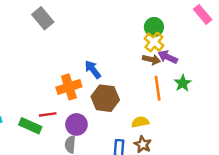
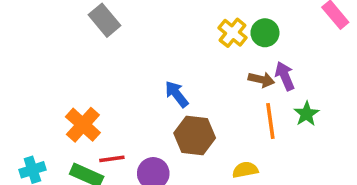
yellow cross: (154, 42) -> (233, 33), moved
purple arrow: (168, 57) -> (285, 76), turned 42
orange cross: (69, 87) -> (83, 125), moved, turned -30

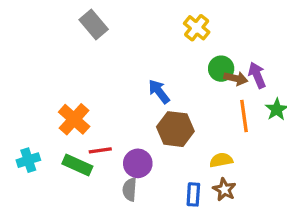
yellow cross: (233, 33) -> (197, 28), moved
green circle: (265, 33) -> (221, 69), moved

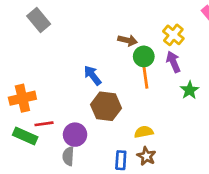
yellow cross: (197, 28) -> (173, 35), moved
brown arrow: (236, 78) -> (128, 40), moved
orange line: (244, 116) -> (145, 75), moved
orange cross: (74, 119) -> (22, 98), turned 35

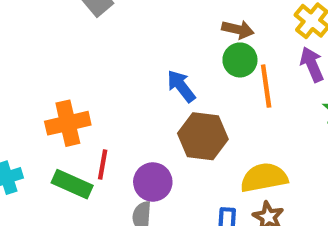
green circle: (144, 56) -> (240, 60), moved
red line: (44, 124) -> (103, 165), turned -72
yellow semicircle: (144, 132) -> (264, 178), size x1.5

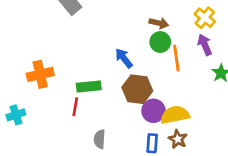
orange cross: (68, 123) -> (40, 74), moved
purple circle: (153, 182) -> (153, 111), moved
green rectangle: (72, 184) -> (89, 87), moved, turned -30

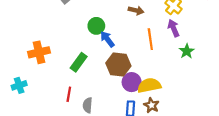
green circle: (160, 42) -> (96, 26), moved
green rectangle: (89, 87) -> (79, 62), turned -48
red line: (75, 107) -> (69, 94), moved

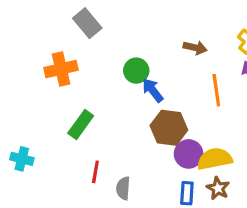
orange cross: (39, 52) -> (61, 69), moved
green rectangle: (79, 62) -> (81, 125), moved
cyan cross: (19, 85) -> (22, 159), turned 32

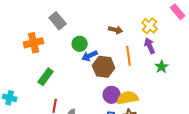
gray rectangle: (87, 23) -> (58, 21), moved
blue arrow: (153, 90) -> (90, 56), turned -77
brown hexagon: (169, 128) -> (104, 67), moved

